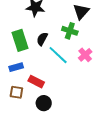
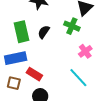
cyan line: (58, 55) -> (78, 78), moved
blue rectangle: (16, 67) -> (16, 58), size x1.5

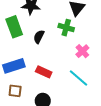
green rectangle: (21, 32) -> (14, 27), moved
red rectangle: (34, 74) -> (44, 72), moved

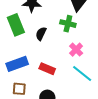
pink cross: (82, 51) -> (76, 50), moved

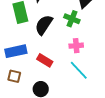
black semicircle: (41, 34) -> (44, 25), size x1.5
pink cross: (76, 50) -> (76, 46), turned 32

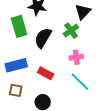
green cross: (72, 19) -> (71, 31), turned 35

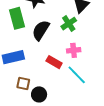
red rectangle: (46, 73) -> (54, 62), moved
brown square: (16, 90) -> (23, 84), moved

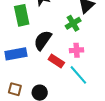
black semicircle: (41, 30) -> (43, 40), moved
brown square: (23, 84) -> (15, 89), moved

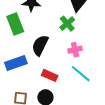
red rectangle: (56, 61) -> (50, 75), moved

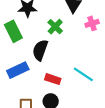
green cross: (67, 24) -> (55, 27), moved
pink cross: (75, 50) -> (92, 23), moved

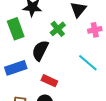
cyan line: (83, 74) -> (88, 63), moved

